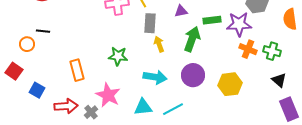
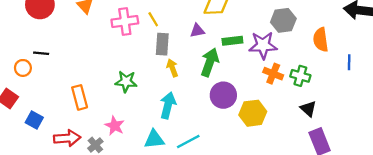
purple circle: (193, 75) -> (223, 95), moved
cyan arrow: (155, 77) -> (168, 105), turned -85
pink star: (108, 95) -> (115, 126), size x0.7

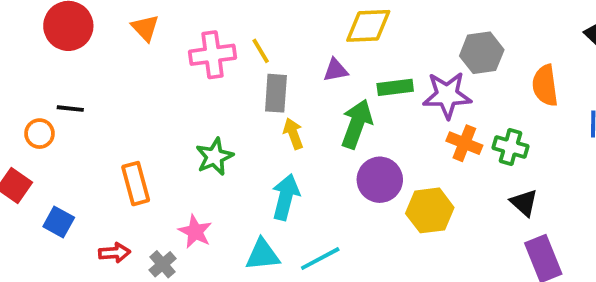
green star: (126, 82) -> (214, 157), turned -30
red arrow: (67, 138) -> (114, 253), size x0.7

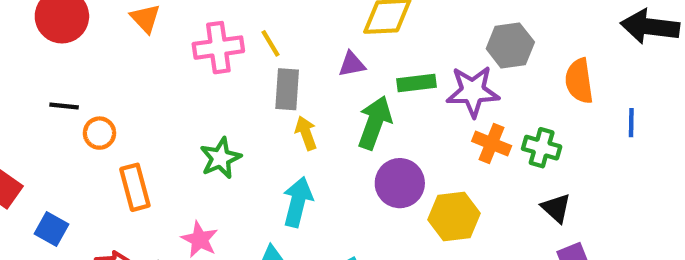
orange circle: (40, 134) -> (99, 133), moved

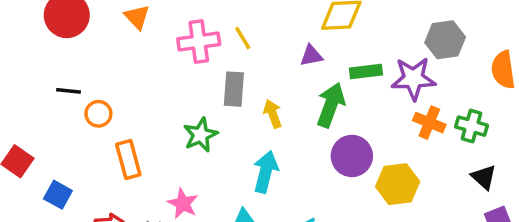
gray rectangle: (287, 89) -> (234, 89), moved

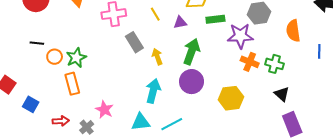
yellow line: (243, 38) -> (155, 14), moved
green rectangle: (366, 71) -> (215, 19), moved
gray rectangle: (234, 89) -> (134, 42), turned -36
green star: (200, 135) -> (76, 58), moved
purple circle: (352, 156) -> (192, 82), moved

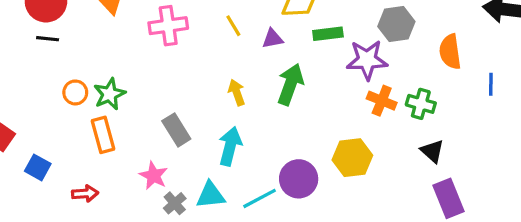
gray rectangle: (134, 42) -> (176, 130), moved
black line: (37, 43) -> (48, 39), moved
purple circle: (192, 82) -> (299, 179), moved
gray cross: (87, 127) -> (175, 203), moved

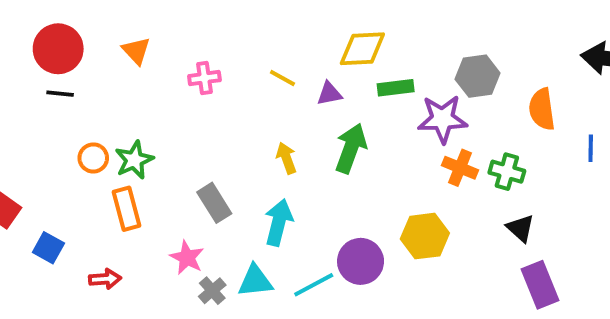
pink cross: (168, 26) -> (204, 78), size x0.7
yellow line: (233, 26) -> (282, 78), turned -30

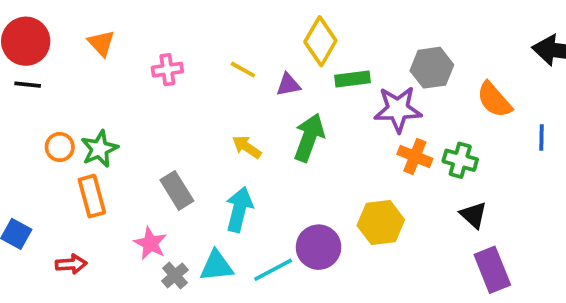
yellow diamond: (362, 49) -> (320, 41), turned -57
orange semicircle: (542, 109) -> (494, 100), turned -33
yellow arrow: (286, 158) -> (247, 147), turned -36

